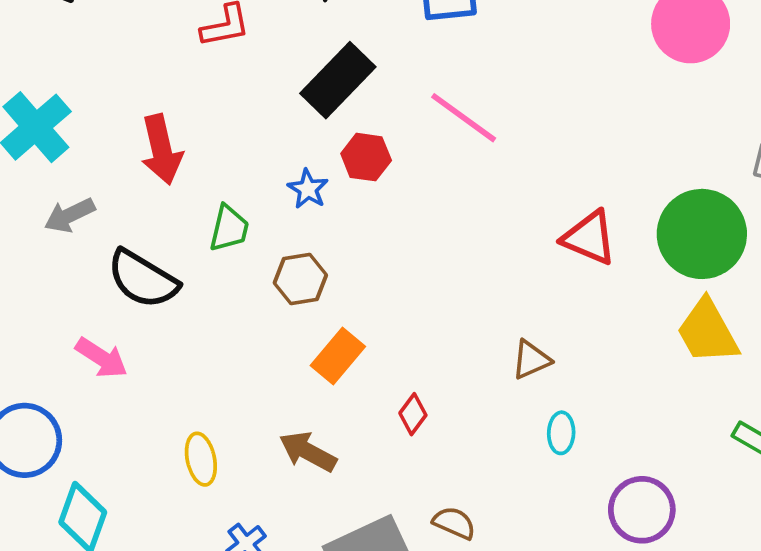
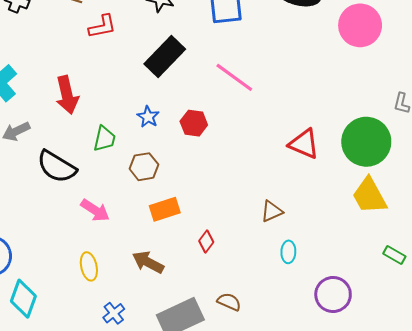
red hexagon: (366, 157) -> (194, 123), moved
orange rectangle: (338, 356) -> (165, 209), turned 32
pink arrow: (101, 358) -> (95, 210), moved

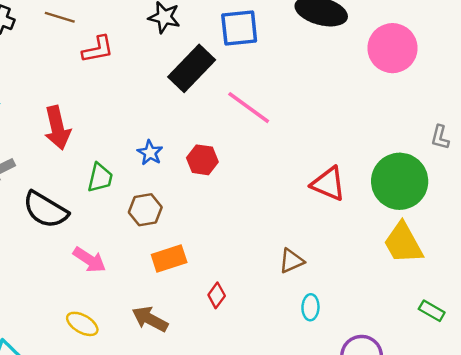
black rectangle: (165, 57) -> (192, 68), moved
yellow ellipse: (89, 266) -> (82, 324), turned -48

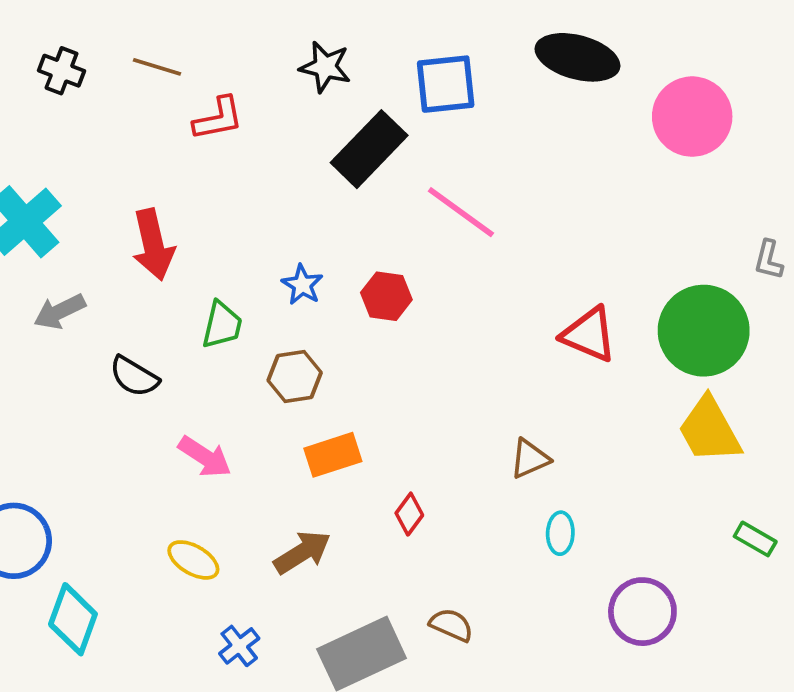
black semicircle: (45, 210) -> (134, 376), size x0.7
brown arrow: (150, 319) -> (302, 552), turned 120

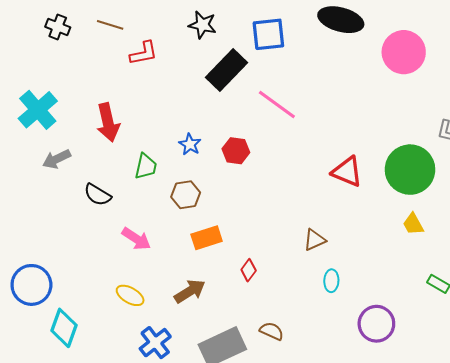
yellow trapezoid: (709, 430) -> (413, 224), size x0.6
blue cross: (239, 646) -> (155, 343), size x1.4

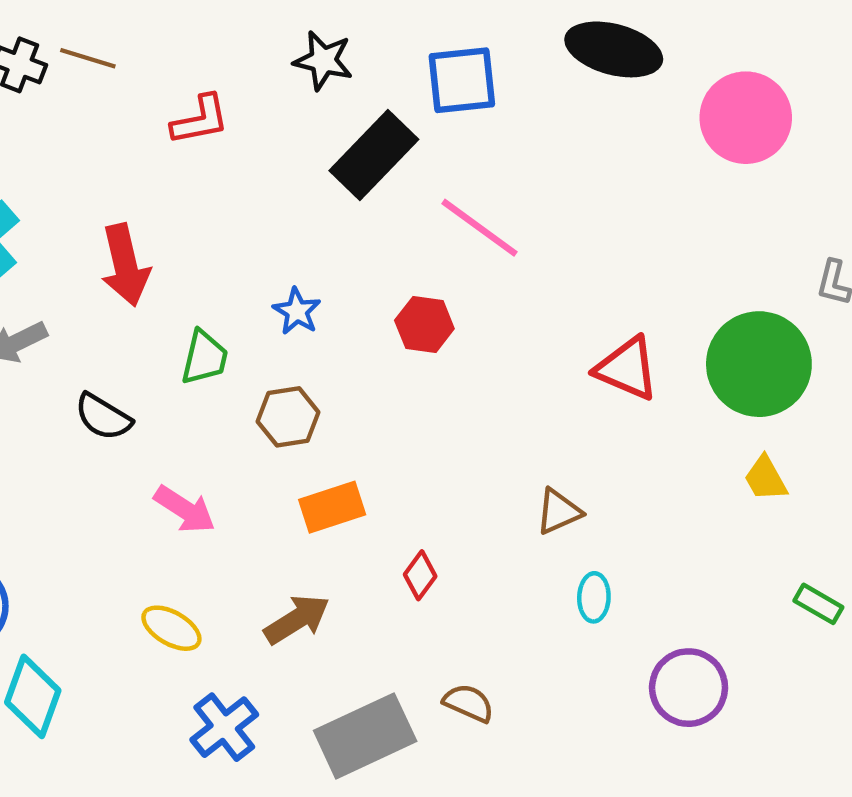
brown line: (110, 25) -> (88, 58), moved
red hexagon: (236, 151) -> (424, 325), moved

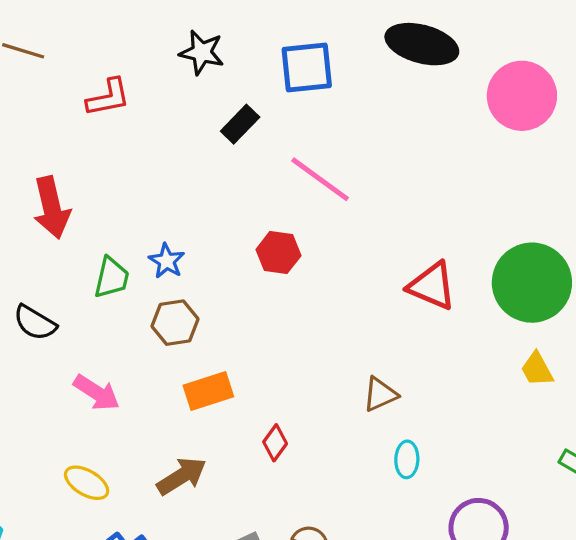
black rectangle: (374, 155) -> (240, 124), size x0.6
blue star: (297, 311) -> (167, 261), moved

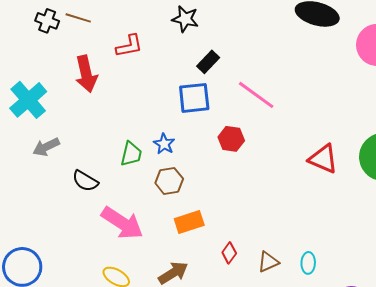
blue square: (307, 67) -> (194, 98), moved
red arrow: (52, 208) -> (86, 74), moved
pink arrow: (97, 393) -> (122, 223), size x1.5
brown triangle: (380, 394) -> (268, 262), moved

